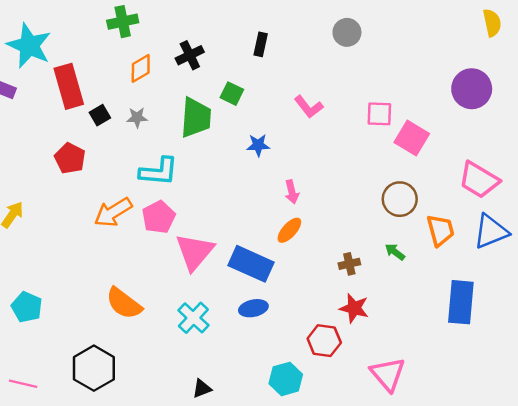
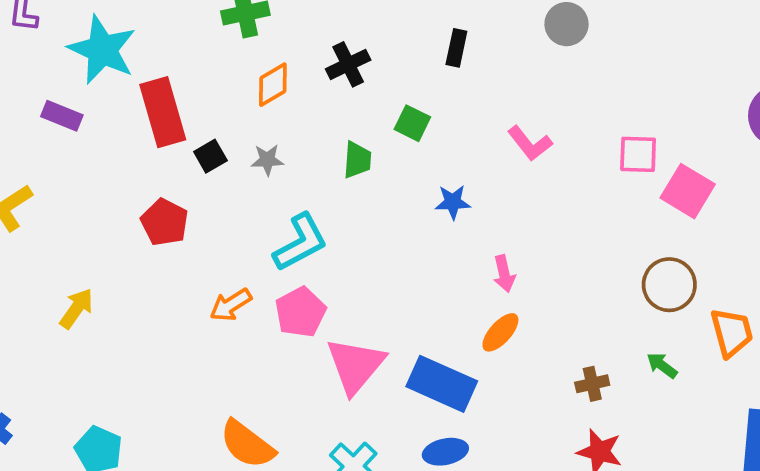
gray circle: (347, 32) -> (567, 24), moved
green trapezoid: (196, 118) -> (357, 160), size x0.6
cyan L-shape: (159, 171) -> (300, 242), turned -33
orange arrow: (113, 212) -> (231, 305), size x0.7

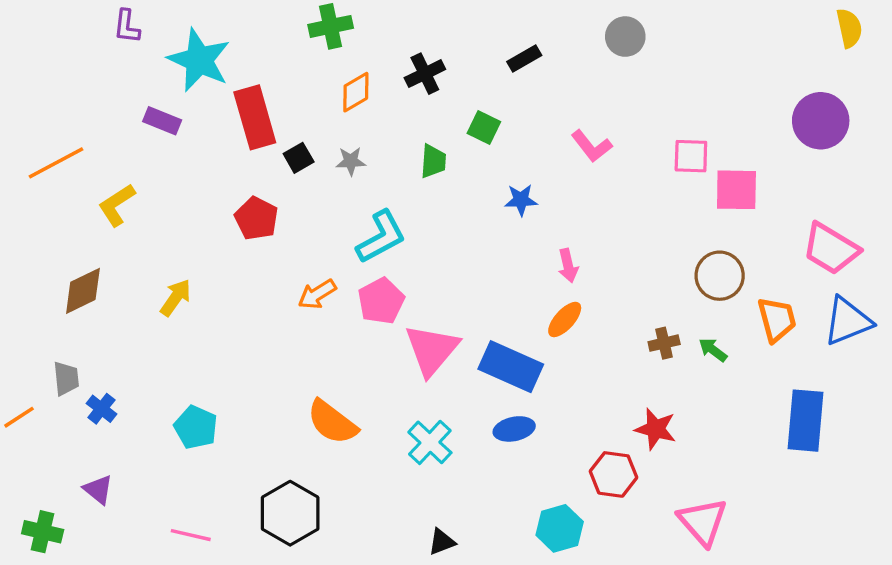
black rectangle: (456, 48) -> (524, 58), turned 48
pink square: (688, 191) -> (736, 190), turned -30
brown cross: (592, 384) -> (664, 343), moved

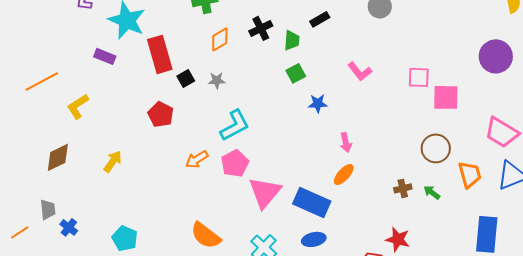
green square: (484, 127) -> (296, 73), moved, turned 36
green trapezoid: (433, 161) -> (292, 40), moved

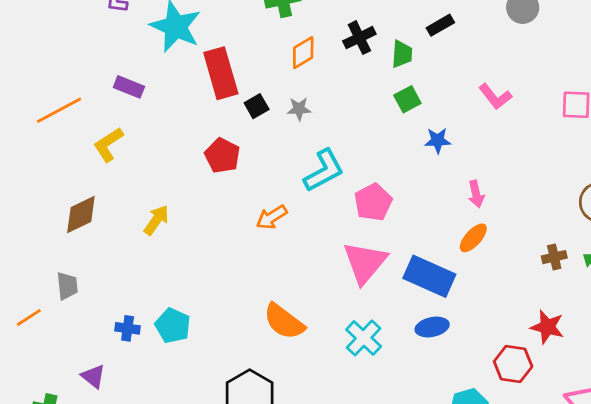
purple rectangle: (105, 56) -> (129, 87), moved
pink pentagon: (235, 163) -> (373, 202), moved
blue cross: (69, 227) -> (128, 328), moved, turned -30

